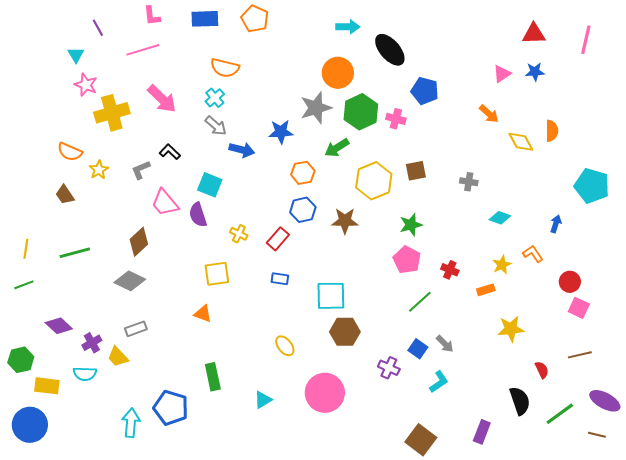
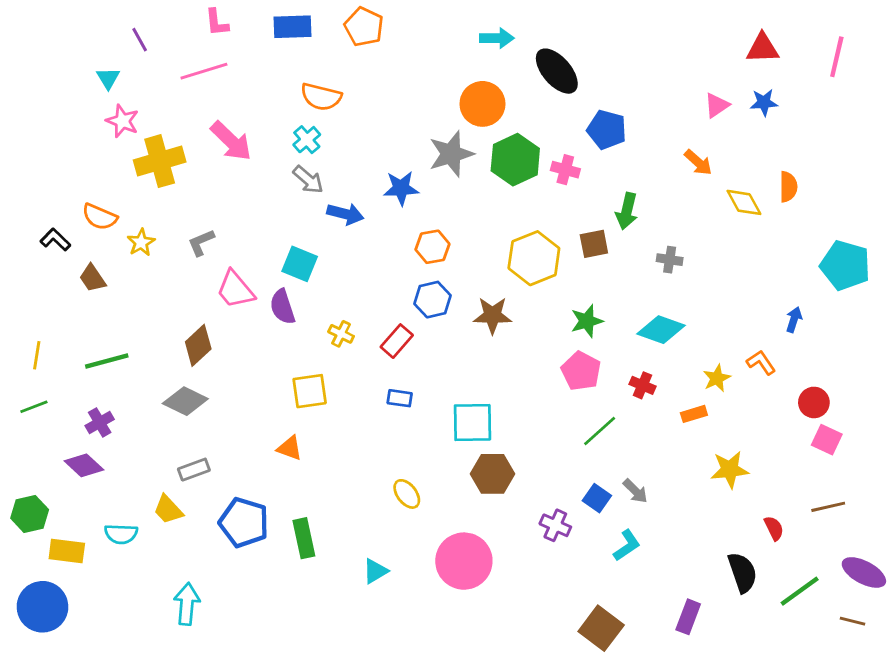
green arrow: (337, 148) -> (627, 211), moved, turned -45
black L-shape: (170, 152) -> (55, 240), moved
cyan diamond: (500, 218) -> (661, 330), moved, size x1.5
purple cross: (92, 343) -> (100, 422), moved
blue pentagon: (171, 408) -> (244, 522), moved

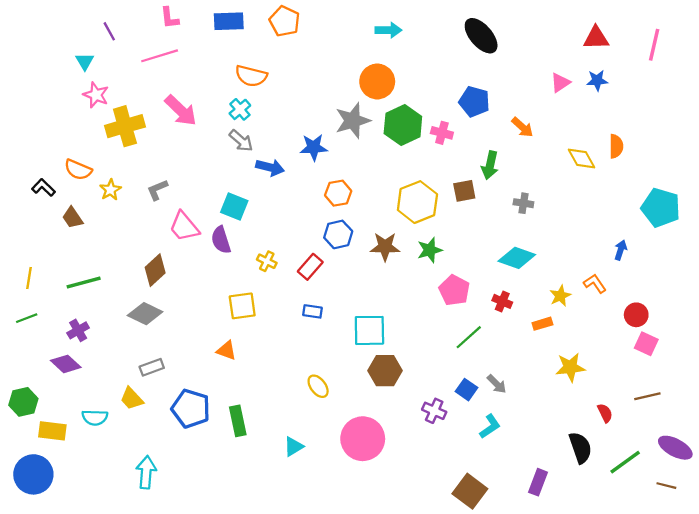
black ellipse: (557, 71) -> (481, 36), moved
orange arrow: (698, 162) -> (522, 127), moved
green star: (587, 321) -> (430, 250), moved

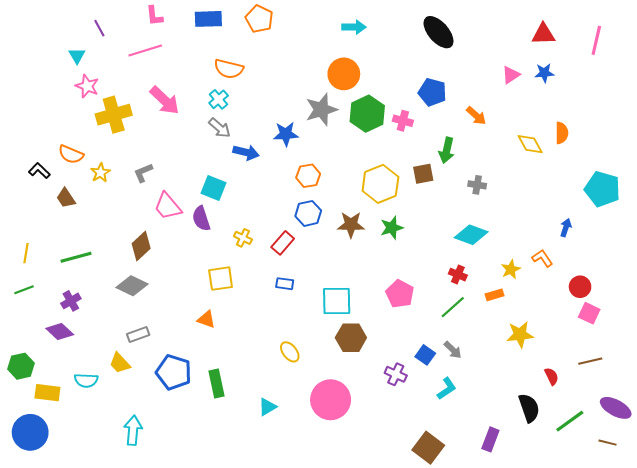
pink pentagon: (454, 290) -> (400, 294), moved
green line: (469, 337) -> (453, 307), moved

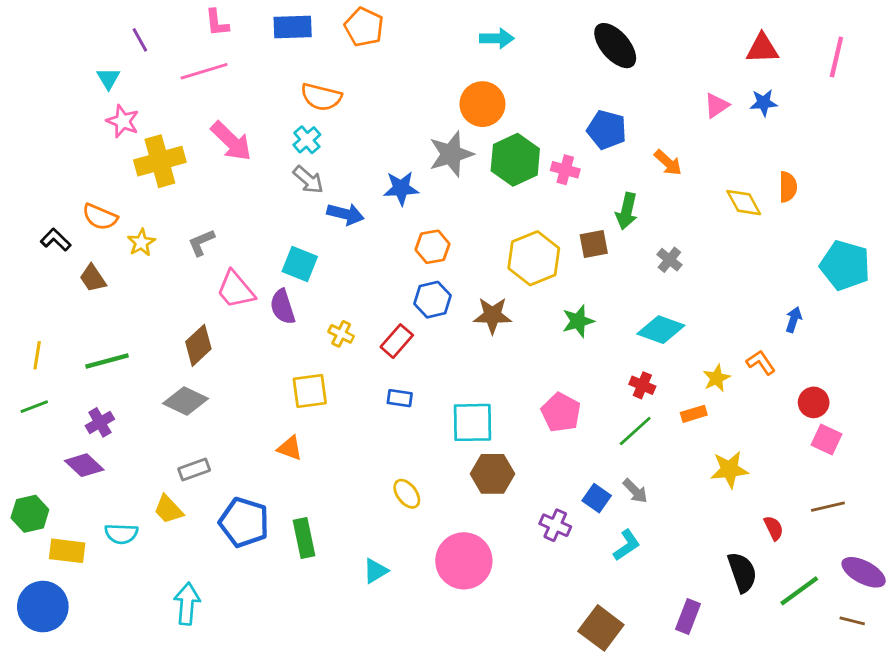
gray cross: (477, 185) -> (669, 260), turned 30
green star: (392, 228) -> (578, 321), moved

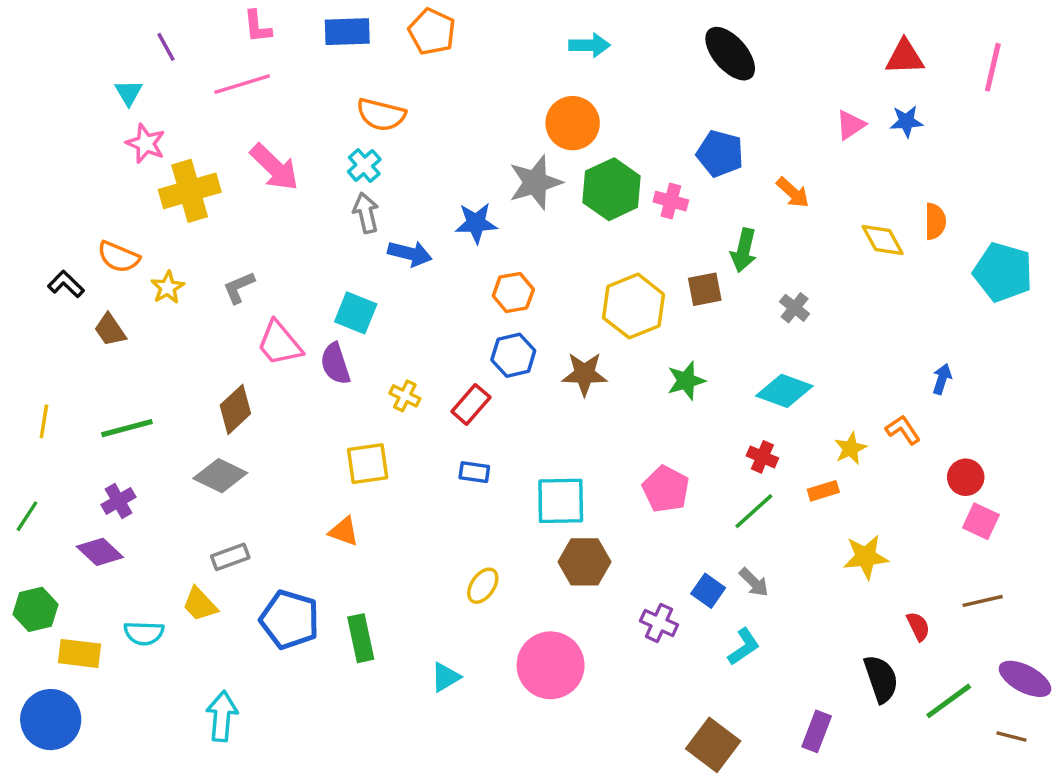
gray arrow: (308, 180) -> (366, 213), turned -144
cyan pentagon: (845, 265) -> (1003, 272), moved
green line: (34, 407) -> (27, 516), moved, turned -36
yellow ellipse: (407, 494) -> (483, 586), turned 72

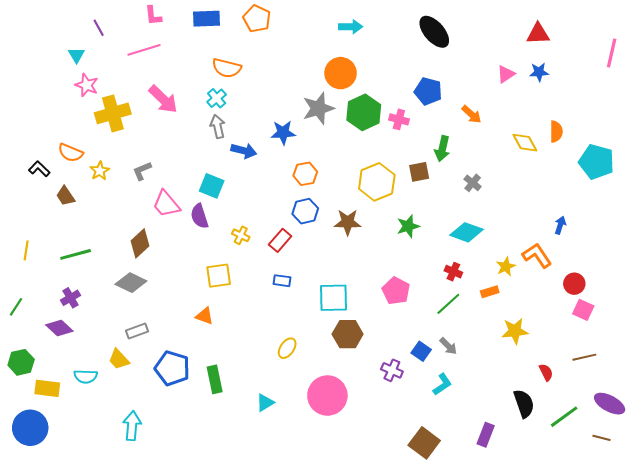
pink line: (993, 67) -> (612, 53), moved
orange L-shape: (903, 430) -> (537, 255), size x1.4

